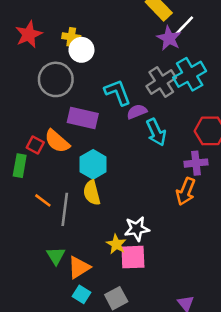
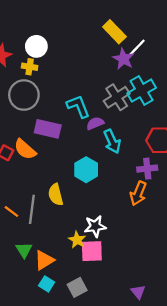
yellow cross: (71, 37) -> (30, 67), moved
white circle: (81, 50) -> (36, 46), moved
cyan hexagon: (93, 164) -> (86, 170), moved
orange line: (43, 200) -> (11, 212), moved

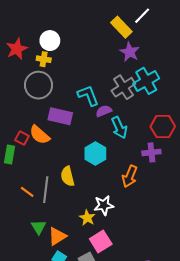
white line: (137, 48) -> (142, 16), moved
orange arrow: (138, 193) -> (130, 176), moved
pink square: (92, 251) -> (101, 242), moved, turned -30

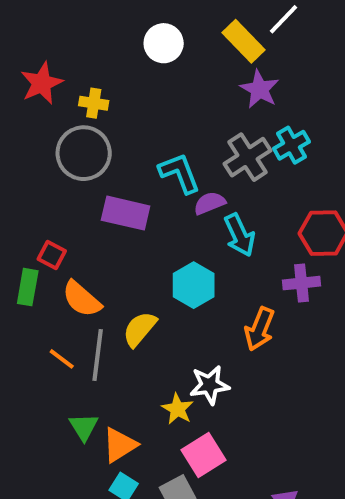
white circle: (50, 41) -> (164, 43), moved
cyan cross: (146, 81) -> (291, 145), size x0.7
orange semicircle: (40, 135) -> (82, 299), moved
yellow semicircle: (67, 176) -> (140, 329), turned 54

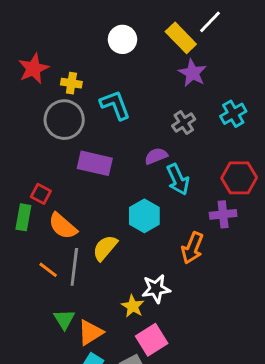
cyan cross: (291, 145) -> (233, 114), moved
gray cross: (248, 157) -> (184, 123), size x0.7
cyan L-shape: (180, 173) -> (115, 105), moved

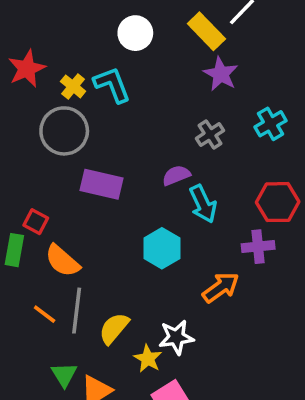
yellow cross: (71, 83) -> (73, 86), turned 30
cyan L-shape: (115, 105) -> (112, 85), moved
yellow semicircle: (105, 248) -> (114, 328), moved
orange arrow: (192, 248) -> (221, 287), turned -148

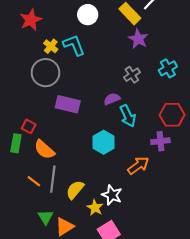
red star: (27, 69) -> (31, 20), moved
white star: (176, 337) -> (112, 195), turned 30

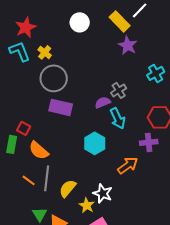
cyan L-shape: (74, 45) -> (20, 51), moved
gray circle: (45, 73) -> (54, 78), moved
gray cross: (132, 75) -> (119, 90), moved

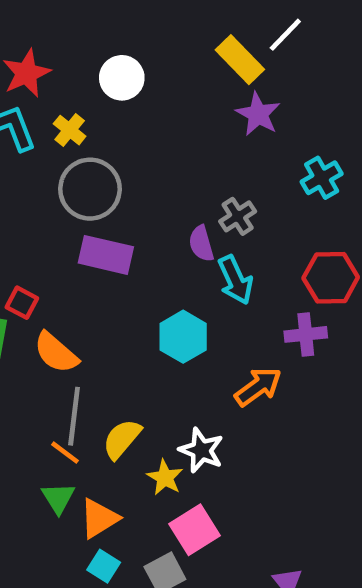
white circle: (80, 22) -> (122, 78), moved
purple semicircle: (103, 102) -> (201, 244), turned -84
orange line: (29, 180) -> (65, 453), moved

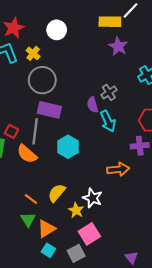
yellow rectangle: (240, 60) -> (110, 22), turned -45
cyan hexagon: (183, 337) -> (68, 147), moved
orange arrow: (258, 387) -> (118, 169), turned 30
gray line: (74, 416) -> (35, 131), moved

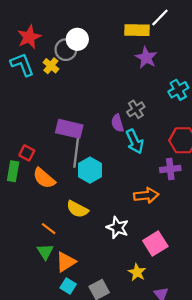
gray circle: (42, 80) -> (66, 50), moved, size x0.7
gray line: (35, 131) -> (76, 153), moved
yellow semicircle: (57, 193) -> (77, 209), moved, turned -102
yellow star: (76, 210) -> (137, 272), moved
pink square: (89, 234) -> (155, 244), moved

